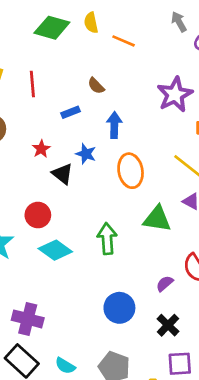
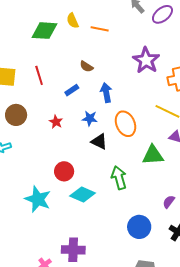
black triangle: (62, 174) -> (99, 142), moved

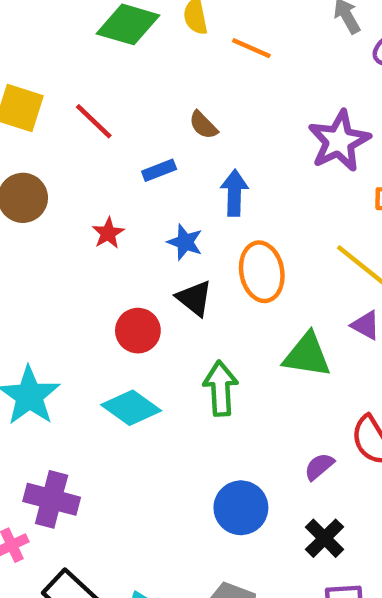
red line: (39, 75) -> (94, 121), turned -42
red circle: (64, 171) -> (138, 331), moved
purple cross: (73, 250) -> (52, 499), moved

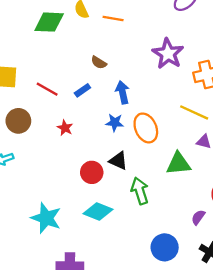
red line: (94, 121) -> (47, 89), moved
blue star: (185, 242) -> (115, 123), moved
black triangle: (194, 298) -> (118, 161), moved

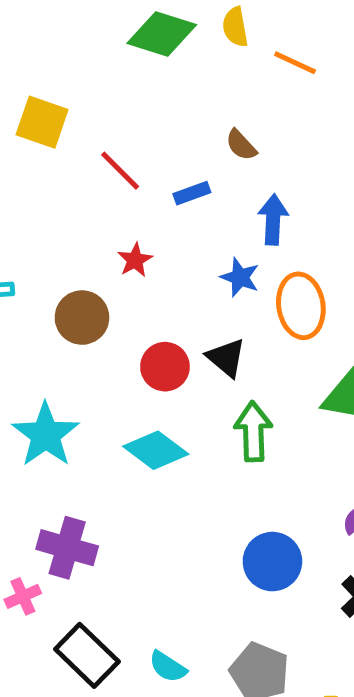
brown circle: (18, 121) -> (82, 318), moved

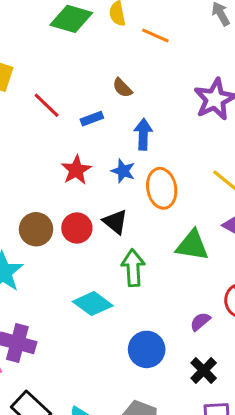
red star: (135, 260) -> (76, 170), moved, size x1.4
brown circle: (82, 318) -> (36, 229), moved
cyan diamond: (156, 450) -> (93, 304), moved

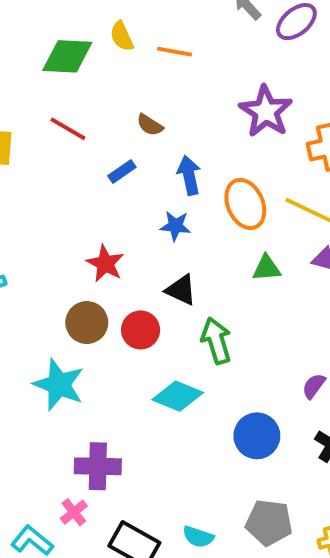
red line: (47, 105) -> (68, 129), moved
red star: (76, 170) -> (105, 264), moved
orange ellipse: (162, 188) -> (245, 204), moved
red circle: (77, 228) -> (141, 330), moved
green triangle: (192, 245) -> (267, 268), moved, size x0.7

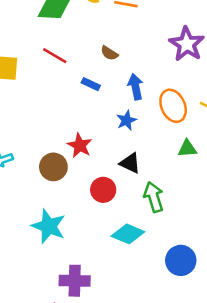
blue rectangle: (122, 171) -> (91, 84), turned 60
blue star: (175, 226) -> (126, 120), turned -30
brown circle: (87, 323) -> (53, 167), moved

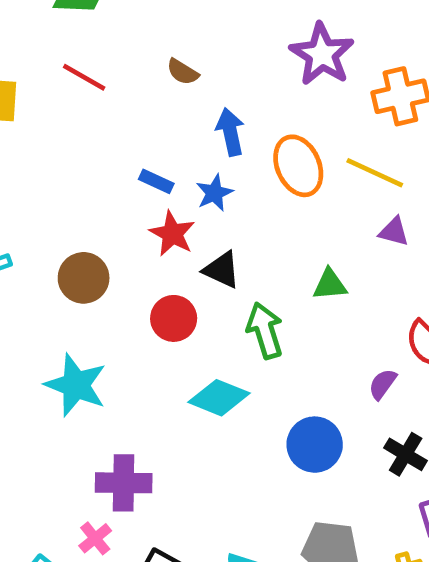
blue rectangle: (91, 84) -> (156, 181), moved
red star: (80, 146) -> (172, 234), moved
green triangle: (187, 149) -> (330, 285), moved

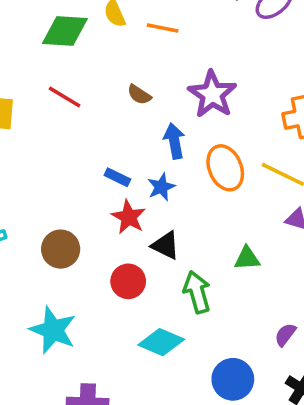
purple star: (322, 54) -> (212, 94), moved

